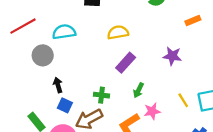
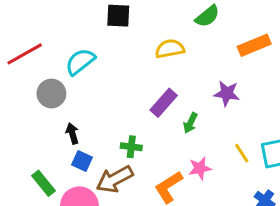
orange rectangle: (193, 20) -> (254, 45), size x1.5
cyan semicircle: (64, 32) -> (80, 62), turned -30
yellow semicircle: (118, 32) -> (170, 49), moved
green arrow: (139, 90) -> (190, 123), moved

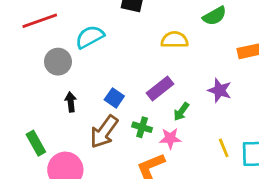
green cross: (131, 147) -> (142, 127), moved
blue square: (82, 161) -> (114, 98), moved
pink star: (200, 168) -> (170, 138), moved
brown arrow: (114, 179) -> (104, 132), moved, turned -36

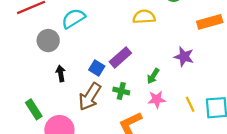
purple rectangle: (160, 89) -> (120, 57), moved
pink star: (170, 138) -> (157, 99), moved

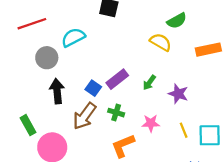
yellow semicircle: (144, 17) -> (161, 42), moved, turned 30
purple star: (184, 57) -> (178, 94), moved
black arrow: (61, 73) -> (57, 91), size x1.5
green arrow: (153, 76) -> (149, 83), moved

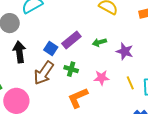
green arrow: (149, 83) -> (99, 42), turned 40

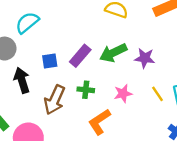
green arrow: (99, 42) -> (113, 53), size x1.6
blue square: (51, 48) -> (50, 61), moved, turned -32

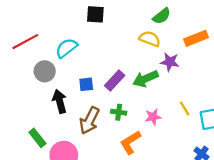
purple star: (145, 58) -> (170, 62), moved
yellow line: (158, 94) -> (185, 108), moved

